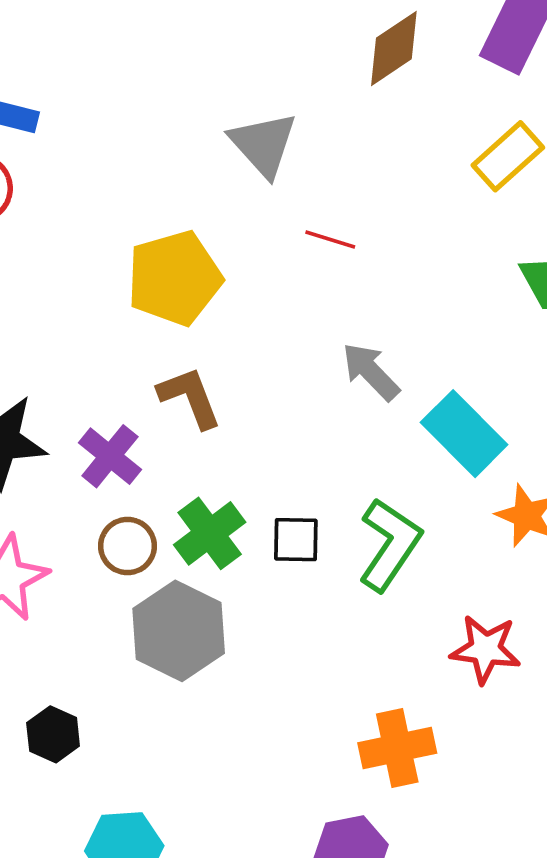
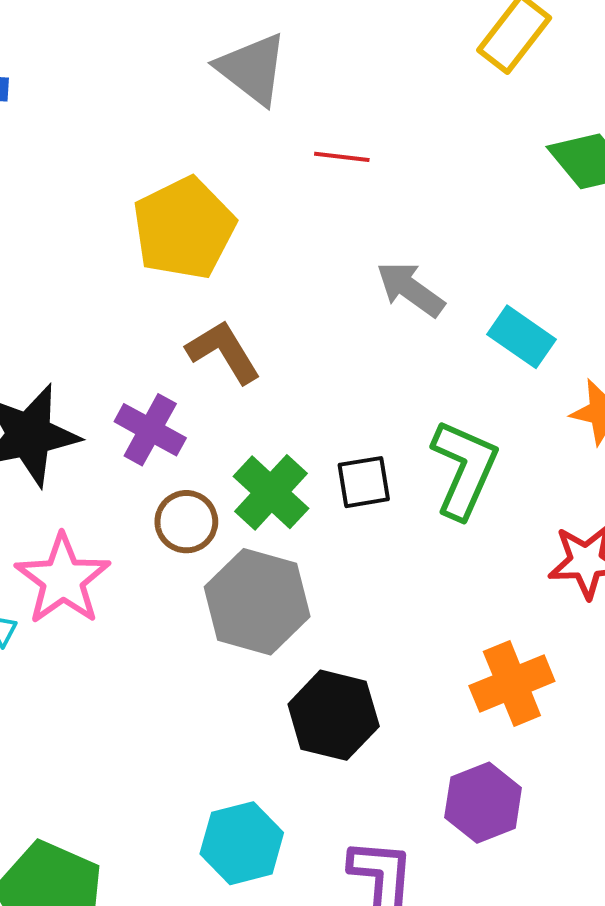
cyan rectangle: (464, 434) -> (522, 337), size x0.7
black hexagon: (53, 734) -> (334, 715), moved, size x1.5

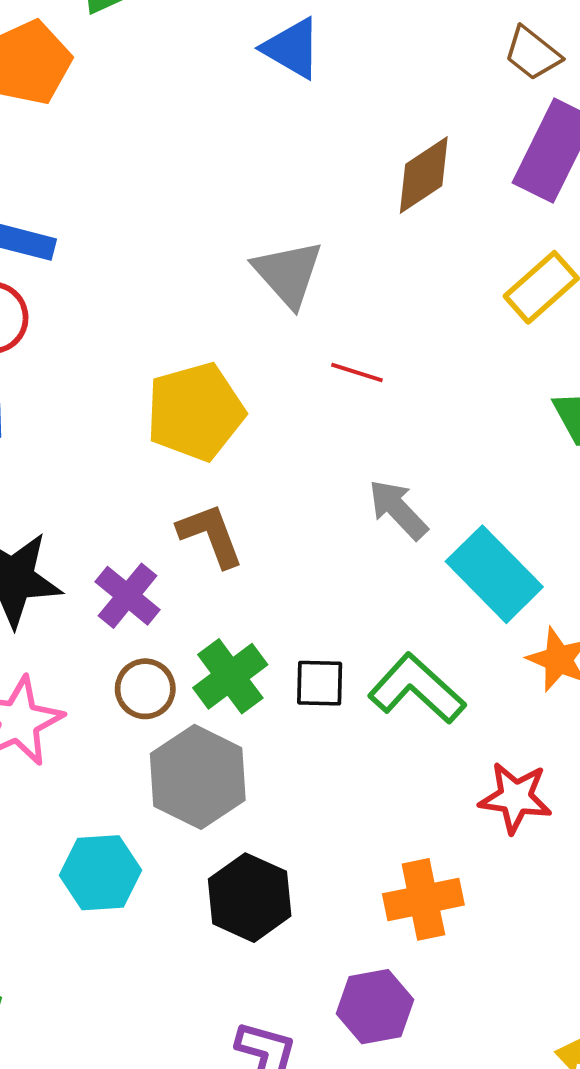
cyan rectangle: (522, 337) -> (494, 574), size x1.5
green L-shape: (464, 469) -> (417, 689), turned -82
cyan hexagon: (242, 843) -> (101, 873), moved

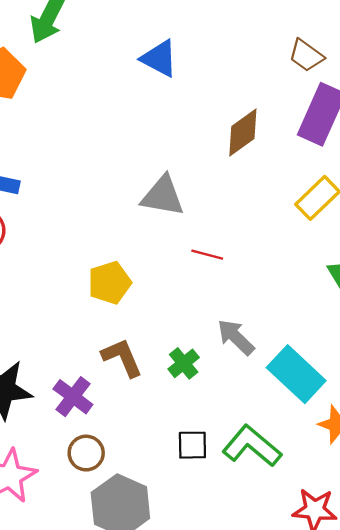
gray triangle: (288, 274) -> (163, 196), turned -36
yellow pentagon: (195, 412) -> (110, 283), size x0.7
green cross: (230, 676) -> (184, 363), moved, size x0.7

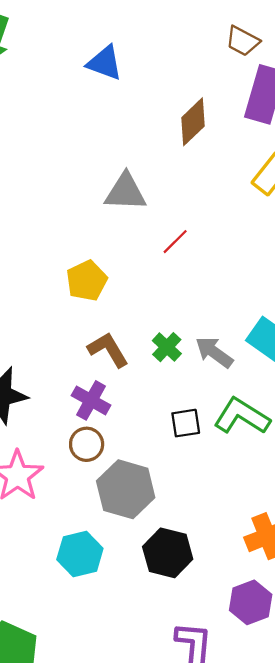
red line: (207, 255) -> (175, 242), turned -52
gray arrow: (236, 337) -> (214, 352), moved
purple cross: (73, 397) -> (91, 400), moved

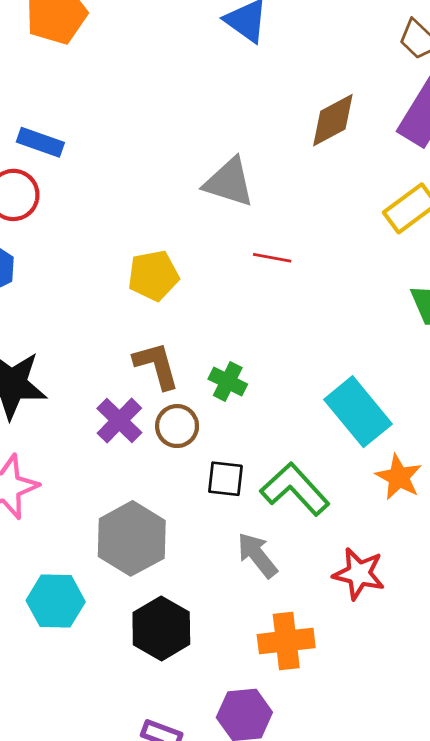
red line: (175, 242) -> (272, 258), turned 40
green cross: (167, 347) -> (228, 382), turned -32
gray arrow: (214, 352) -> (257, 555), moved
brown circle: (87, 444) -> (177, 426), moved

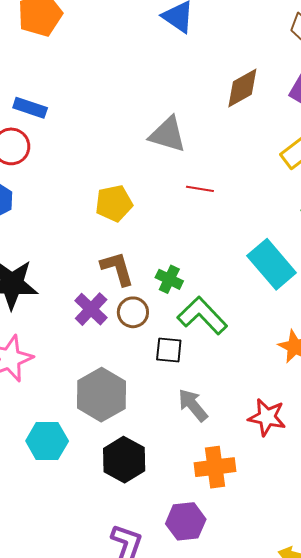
cyan rectangle: (358, 412) -> (272, 264), moved
green L-shape: (295, 489) -> (202, 316), moved

